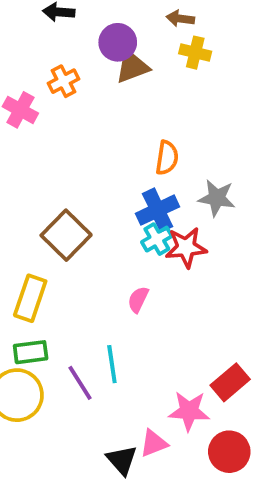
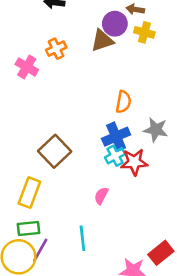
purple circle: (118, 42) -> (115, 24), moved
purple line: (80, 383) -> (40, 250), moved, turned 60

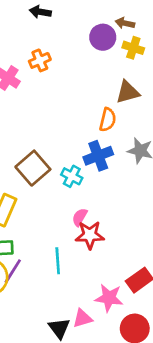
brown triangle: (102, 41) -> (128, 92), moved
cyan cross: (115, 156) -> (72, 176), moved, turned -36
red star: (134, 162) -> (90, 235), moved

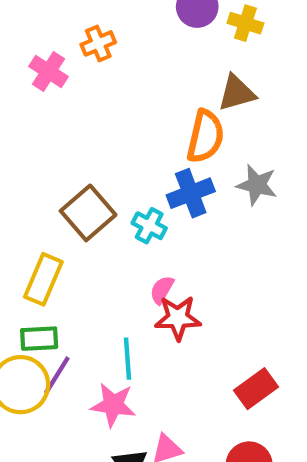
orange semicircle: (108, 120) -> (205, 136), size x1.4
pink star: (109, 298) -> (113, 405), moved

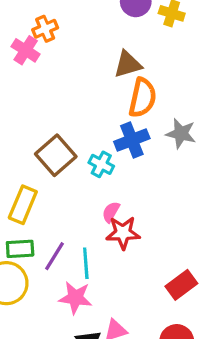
orange cross: (98, 43) -> (45, 29), moved
brown triangle: (237, 93) -> (128, 64), moved
purple line: (57, 375) -> (55, 256), moved

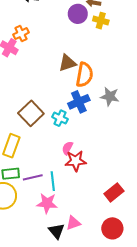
brown triangle: (128, 64) -> (67, 63), moved
purple line: (55, 256) -> (33, 177), turned 48

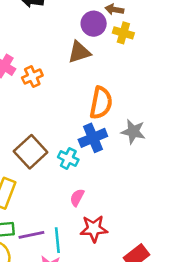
orange cross: (21, 34) -> (32, 77), moved
brown triangle: (67, 63) -> (79, 52), moved
red star: (76, 161) -> (94, 229), moved

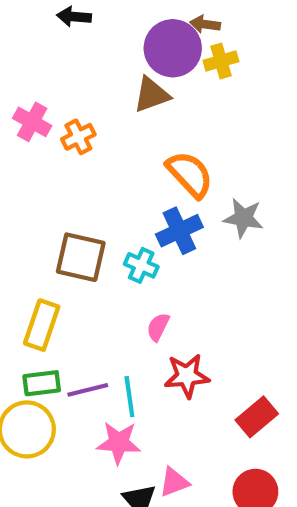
purple circle: (94, 24) -> (173, 48), size x1.4
yellow cross: (123, 33) -> (221, 61), turned -30
orange semicircle: (101, 103) -> (190, 174), turned -52
brown square: (31, 152) -> (81, 257), turned -32

